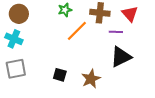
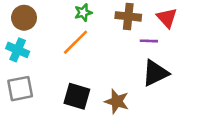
orange line: (77, 31) -> (76, 42), moved
black square: (60, 75) -> (77, 96), size x1.5
brown star: (91, 79) -> (117, 101), turned -30

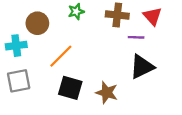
brown circle: (24, 18) -> (37, 23), moved
orange line: (76, 42) -> (61, 56), moved
cyan cross: (18, 50) -> (16, 46), turned -30

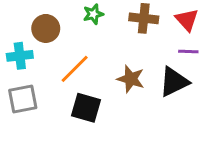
purple line: (136, 37) -> (188, 52), moved
brown star: (107, 93) -> (131, 79), moved

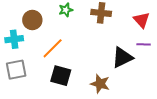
red triangle: (187, 20) -> (142, 20), moved
purple line: (188, 52) -> (144, 44), moved
brown star: (131, 79) -> (100, 84), moved

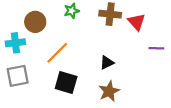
red triangle: (142, 20) -> (137, 22), moved
black triangle: (122, 57) -> (107, 63), moved, size x0.6
brown star: (100, 84) -> (109, 91), turned 30

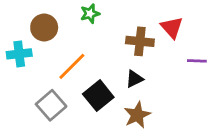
brown cross: (110, 14) -> (140, 41), moved
gray square: (18, 76) -> (51, 105), moved, turned -30
black square: (66, 82) -> (98, 96), moved, turned 35

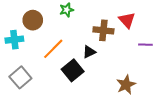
black triangle: (134, 79) -> (89, 52), moved
gray square: (51, 105) -> (20, 77), moved
brown star: (137, 115) -> (126, 85), moved

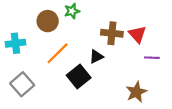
brown circle: (33, 20) -> (48, 21), moved
red triangle: (127, 20) -> (137, 34), moved
purple line: (145, 45) -> (152, 58), moved

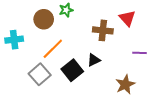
red triangle: (137, 34) -> (127, 18), moved
black triangle: (96, 57) -> (94, 60), moved
gray square: (22, 84) -> (40, 74), moved

